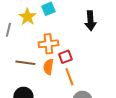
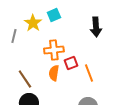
brown line: (25, 63) -> (25, 79), moved, turned 48
orange line: (69, 77) -> (89, 73), moved

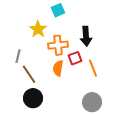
yellow star: (33, 23) -> (38, 29), moved
black arrow: (96, 27) -> (86, 36), moved
gray line: (14, 36) -> (18, 56), moved

